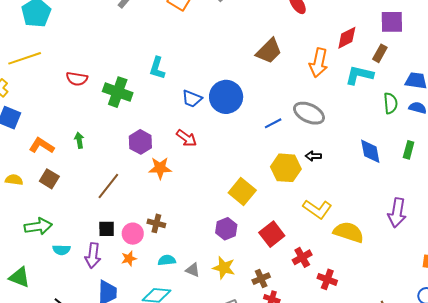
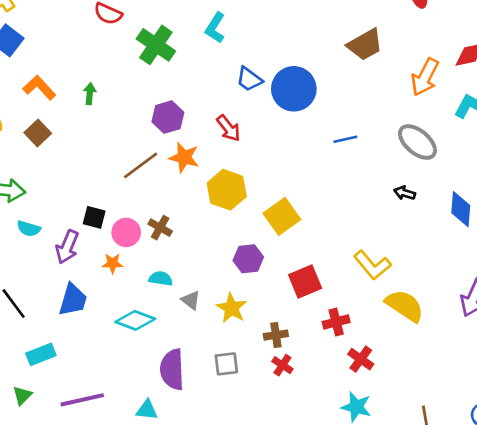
gray ellipse: (309, 113) -> (417, 142), moved
black arrow: (313, 156) -> (405, 193), moved
yellow hexagon: (286, 168) -> (227, 190), moved
brown line: (108, 186) -> (141, 165), moved

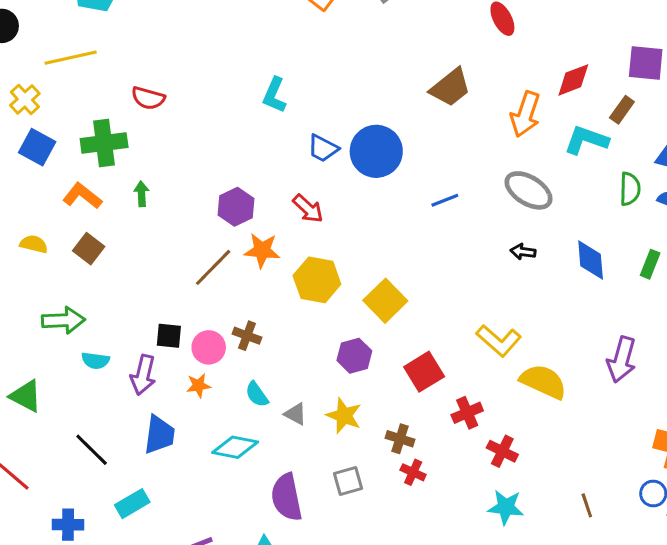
green cross: (156, 45) -> (104, 143), moved, turned -33
cyan semicircle: (161, 279) -> (257, 394), turned -125
brown cross: (276, 335) -> (400, 439), turned 35

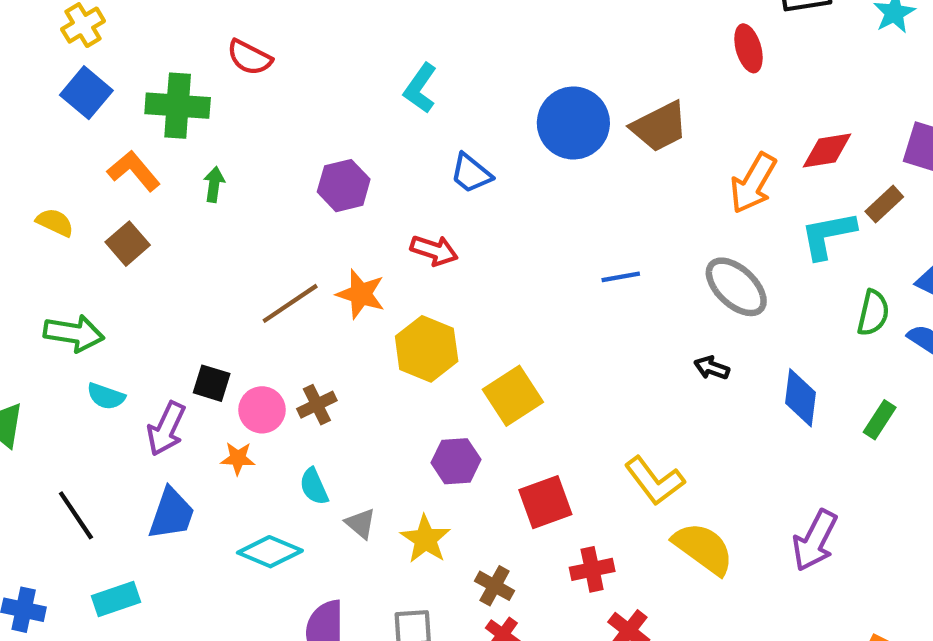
cyan L-shape: (586, 140) -> (828, 235), turned -42
blue circle: (376, 151) -> (573, 123), moved
purple hexagon: (236, 207) -> (344, 186), moved
red arrow: (308, 209) -> (434, 250), turned -36
brown cross: (247, 336) -> (317, 405), turned 32

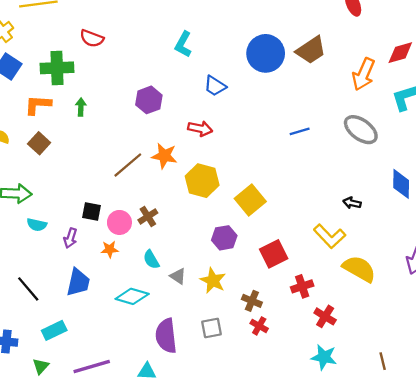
orange L-shape: (134, 171) -> (38, 105), turned -40
black arrow: (712, 368) -> (352, 203), moved
purple arrow: (166, 429) -> (70, 238), size x0.7

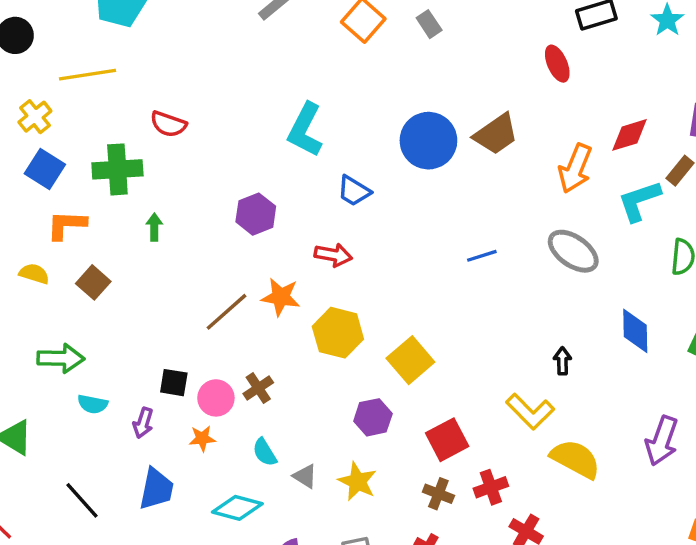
cyan L-shape: (183, 44) -> (305, 130), size x1.4
orange L-shape: (38, 105) -> (67, 225), moved
black arrow: (352, 203) -> (562, 361), turned 78
brown cross: (252, 301) -> (438, 494), moved

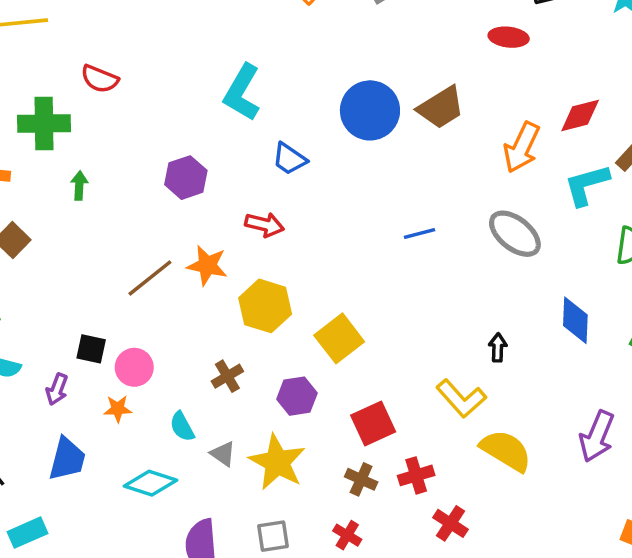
red ellipse: (557, 64) -> (509, 37), turned -63
brown cross: (258, 388) -> (227, 376), moved
yellow star: (357, 481) -> (277, 462), size x1.4

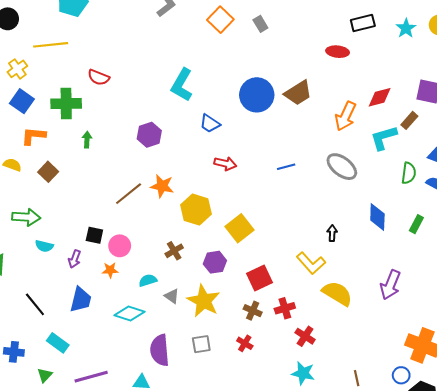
red arrow: (264, 225) -> (225, 164), moved
cyan semicircle: (182, 427) -> (148, 280), turned 102
cyan rectangle: (27, 533) -> (58, 343), turned 60

